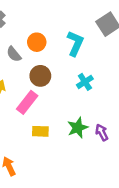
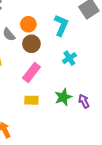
brown circle: (40, 76) -> (31, 44), moved
pink rectangle: (27, 102) -> (31, 72), moved

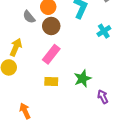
cyan cross: (69, 58) -> (104, 31), moved
purple arrow: (84, 101) -> (103, 97), moved

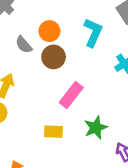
pink rectangle: (51, 54) -> (71, 95), moved

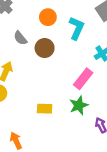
orange circle: (49, 31) -> (48, 17), moved
pink rectangle: (71, 95) -> (83, 79), moved

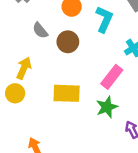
yellow rectangle: (45, 109) -> (67, 93), moved, size x1.5

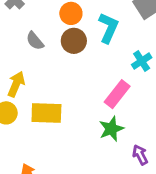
brown circle: (68, 42) -> (74, 41), moved
yellow rectangle: (67, 93) -> (46, 113), moved

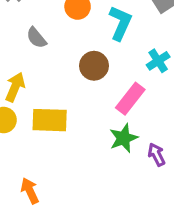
brown circle: (74, 41) -> (94, 66), moved
purple arrow: (140, 155) -> (156, 155), moved

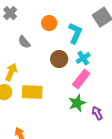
cyan cross: (158, 61) -> (83, 58), moved

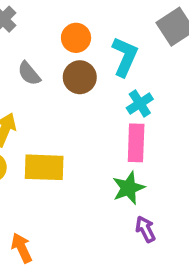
brown circle: (59, 59) -> (80, 77), moved
pink rectangle: (81, 79) -> (136, 143), turned -36
purple arrow: (97, 113) -> (145, 229), moved

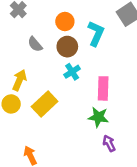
cyan cross: (140, 103) -> (72, 72), moved
yellow rectangle: (44, 167) -> (45, 104), turned -45
green star: (129, 188) -> (98, 117), turned 30

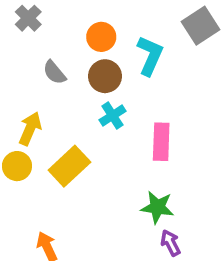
green star: (98, 117) -> (157, 207), moved
purple arrow: (109, 143) -> (171, 243), moved

